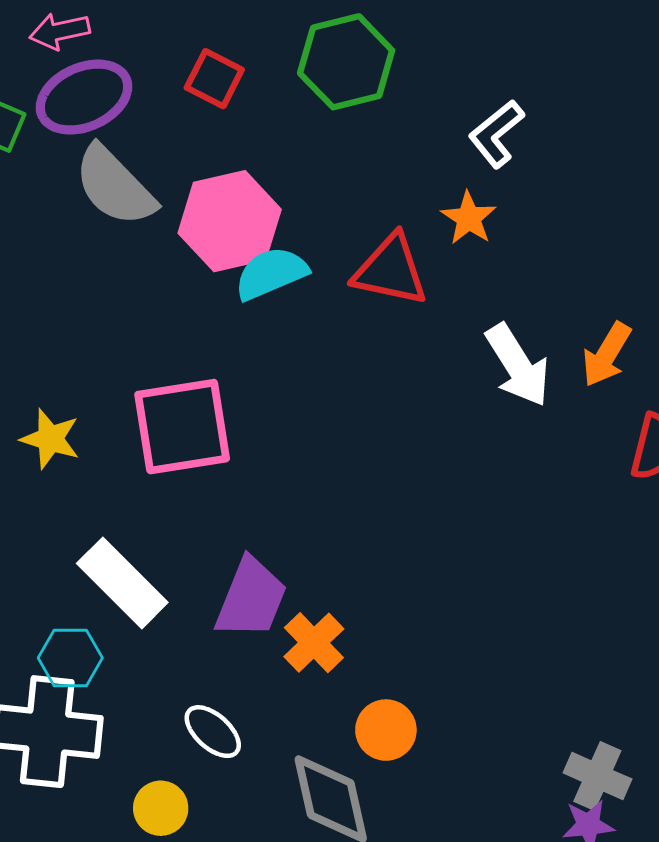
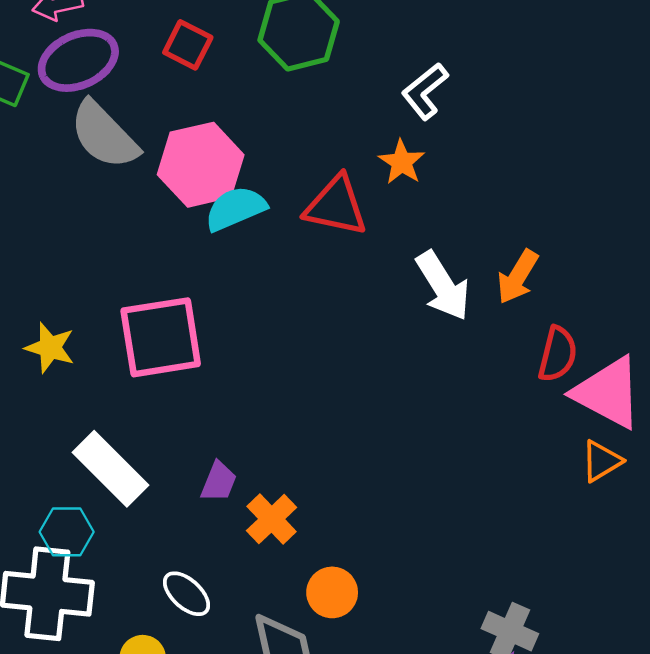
purple trapezoid: (251, 598) -> (219, 482), size x0.6

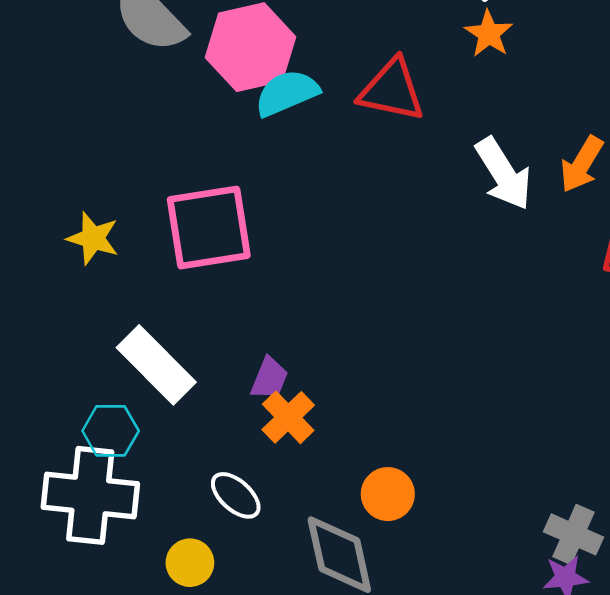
orange star: (402, 162) -> (489, 34), moved
orange cross: (272, 519) -> (288, 417), moved

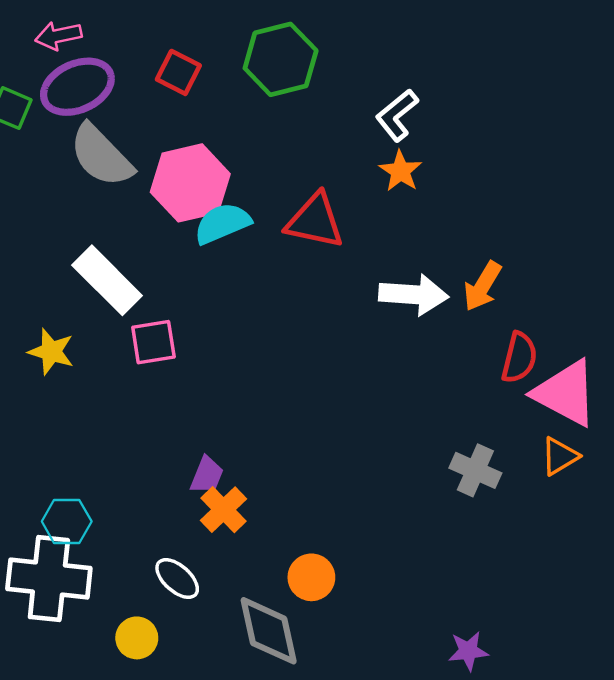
white arrow: (504, 174) -> (414, 295), turned -54
pink square: (209, 228) -> (153, 342), size x0.6
white rectangle: (156, 365) -> (107, 280), moved
gray cross: (574, 534) -> (475, 470), moved

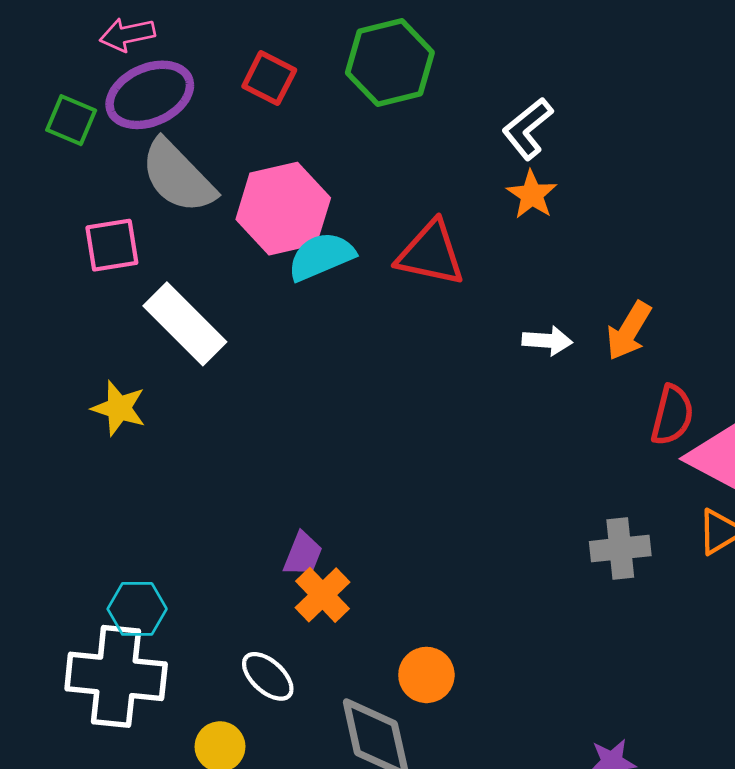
white arrow: (414, 295) -> (547, 341), size x0.6
pink square: (153, 342) -> (112, 245), moved
gray cross: (475, 470) -> (620, 549), turned -30

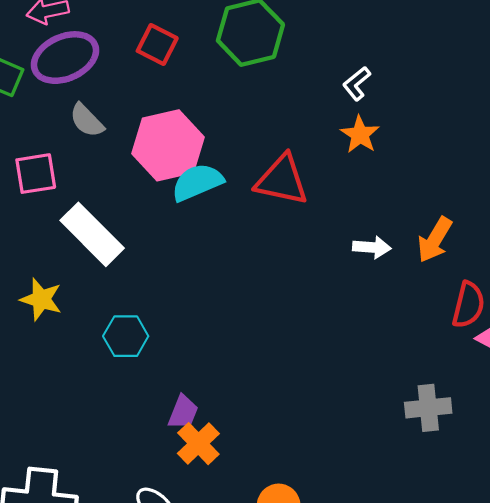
white L-shape: (528, 129) -> (357, 84), size x0.7
gray semicircle: (178, 176) -> (87, 120), size x0.6
cyan hexagon: (137, 609) -> (126, 336), moved

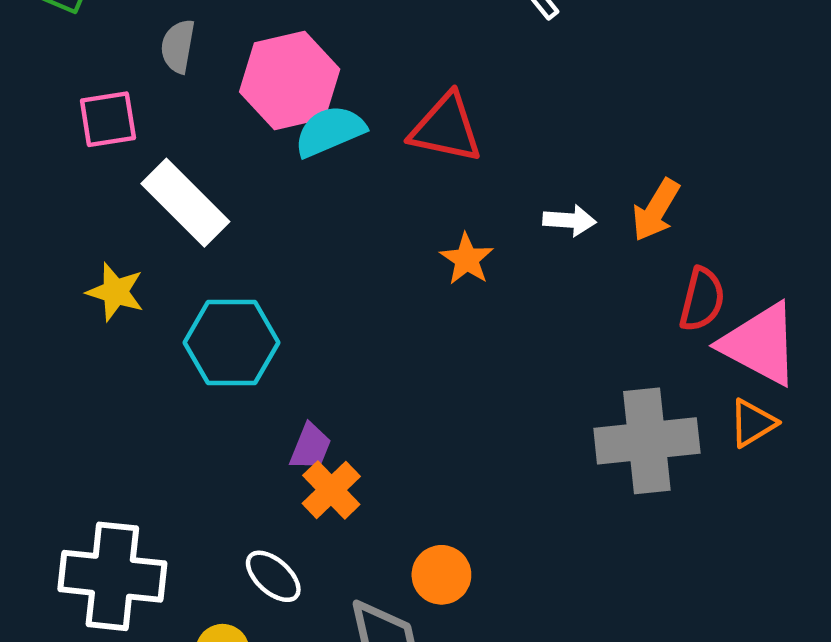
gray semicircle: (87, 120) -> (178, 46), turned 54
orange star: (360, 135) -> (467, 259), moved
cyan hexagon: (126, 336) -> (232, 343), size x1.5
gray cross: (428, 408) -> (647, 441), size x1.6

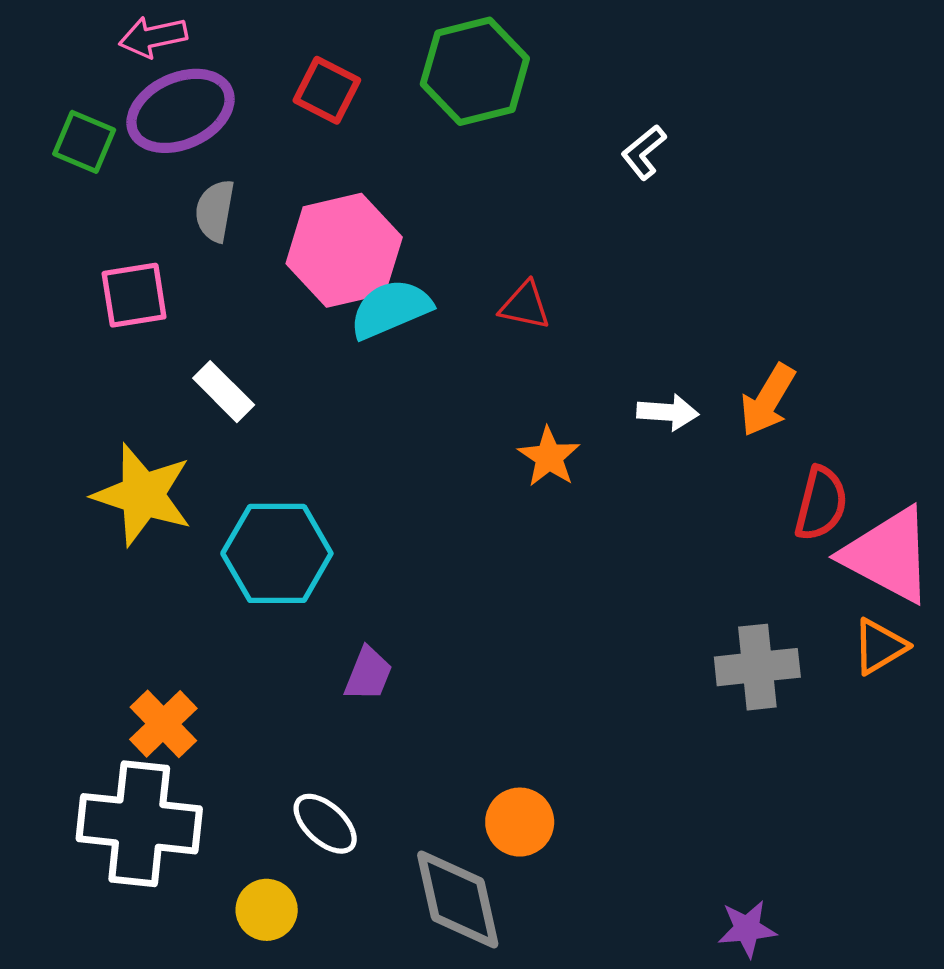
red triangle: (446, 128) -> (525, 305), size x0.6
white rectangle: (185, 203) -> (224, 392), size x0.6
yellow star: (115, 292) -> (143, 495), size x1.5
gray cross: (647, 441) -> (757, 667), size x0.7
orange cross: (331, 490) -> (163, 724), moved

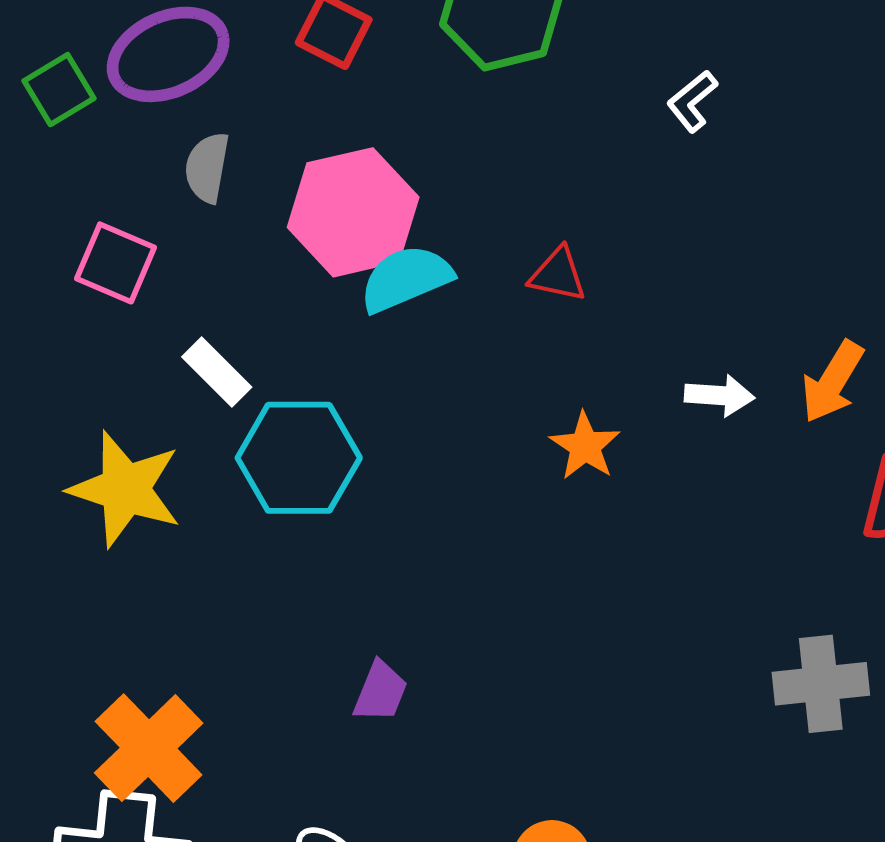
green square: (84, 142) -> (59, 90), turned 36
pink square: (134, 295) -> (115, 263), turned 32
cyan hexagon: (277, 553) -> (299, 458), moved
orange cross: (163, 724) -> (149, 748), size x1.4

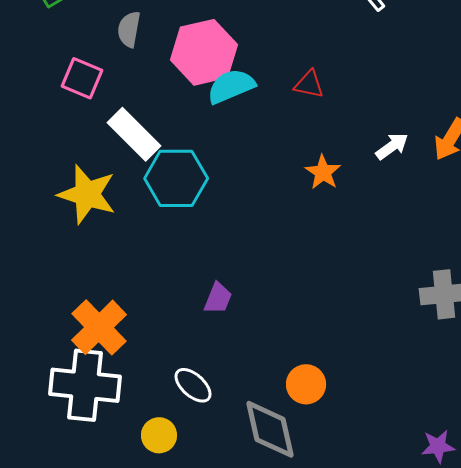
white rectangle: (217, 372) -> (134, 134), size x1.5
white arrow: (719, 395) -> (392, 146), turned -40

